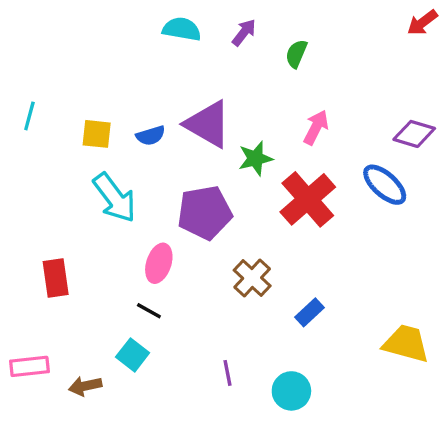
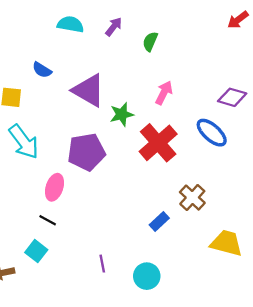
blue semicircle: (151, 136) -> (42, 70), moved, turned 48
brown cross: (252, 278) -> (192, 198), moved

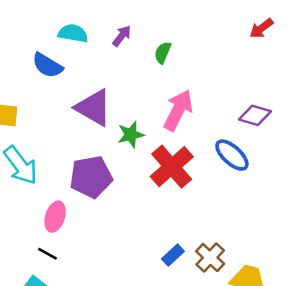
blue semicircle: (42, 70) -> (47, 65), moved, size x1.4
pink arrow: (164, 93) -> (178, 110), size x1.5
brown cross: (192, 198) -> (210, 258), moved

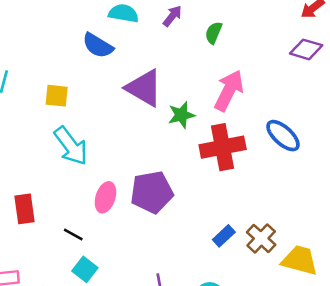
purple diamond: (255, 115) -> (306, 49), moved
red cross: (172, 167) -> (223, 147), turned 30
purple pentagon: (91, 177) -> (152, 192), moved
black line: (47, 254) -> (73, 235), moved

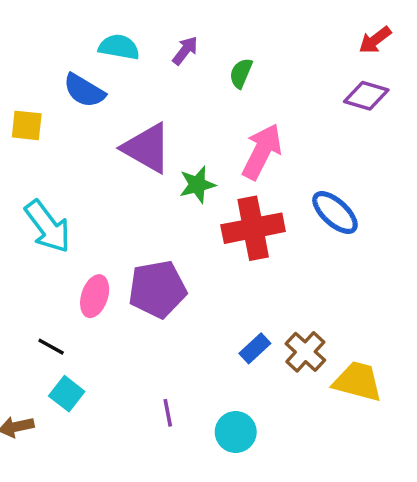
yellow square: (57, 96) -> (27, 125), moved

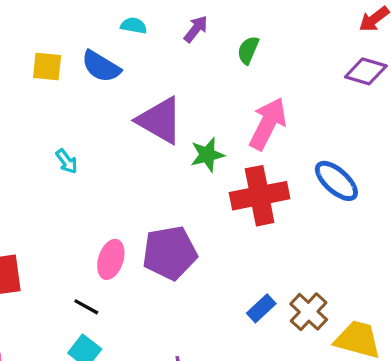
cyan semicircle: (119, 47) -> (134, 26), size x0.7
yellow square: (27, 125) -> (47, 66), moved
cyan arrow: (48, 226) -> (67, 161), moved, size x0.5
black line: (51, 347) -> (86, 307), moved

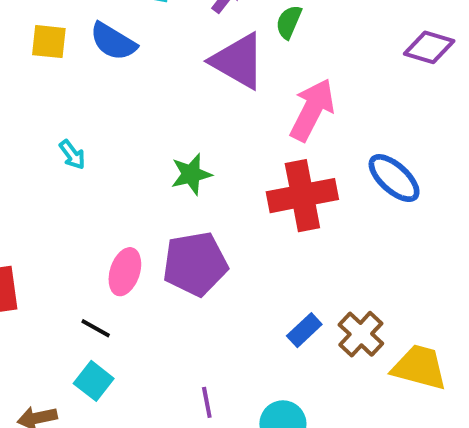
purple triangle: (160, 120) -> (238, 61), moved
green star: (207, 155) -> (191, 174), moved

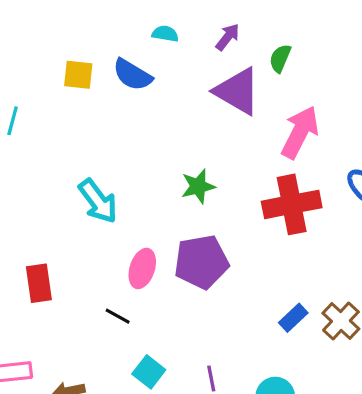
cyan arrow: (72, 155) -> (98, 201), moved, size x1.8
cyan square: (94, 381) -> (149, 372), moved

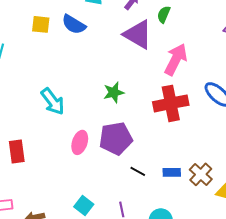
black line: (118, 316) -> (138, 171), moved
blue rectangle: (293, 318) -> (172, 172), turned 42

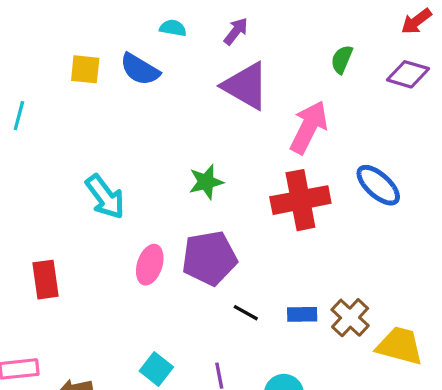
green semicircle: (164, 14) -> (342, 59), moved

